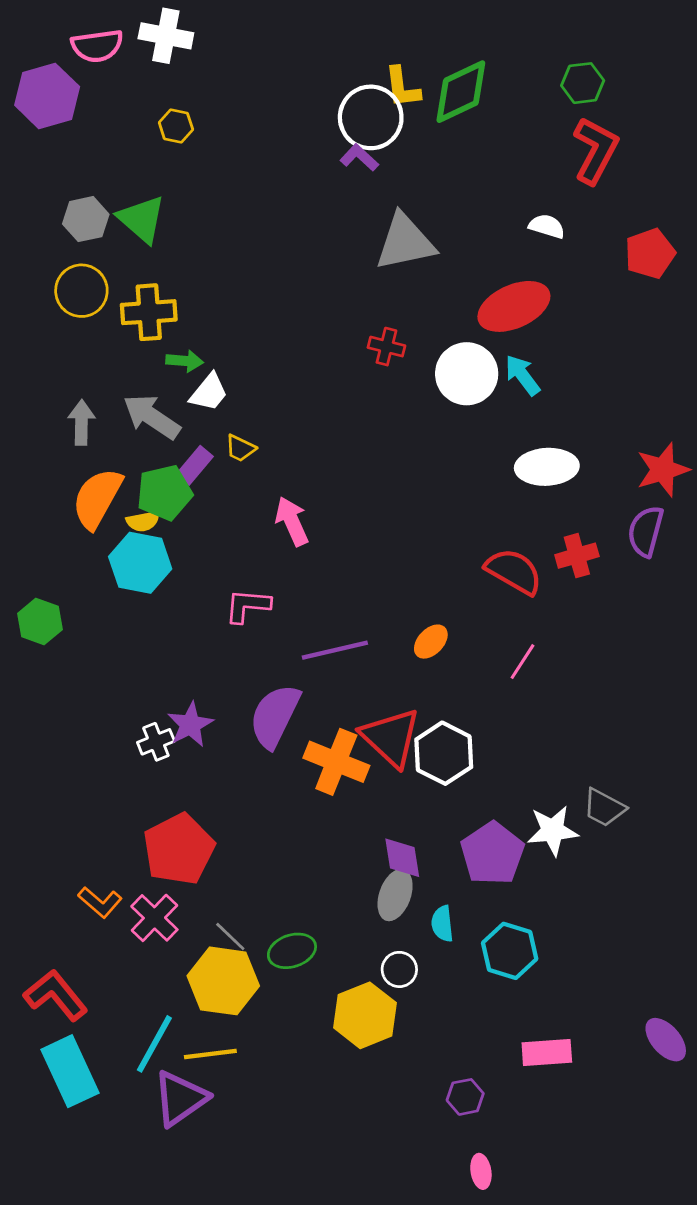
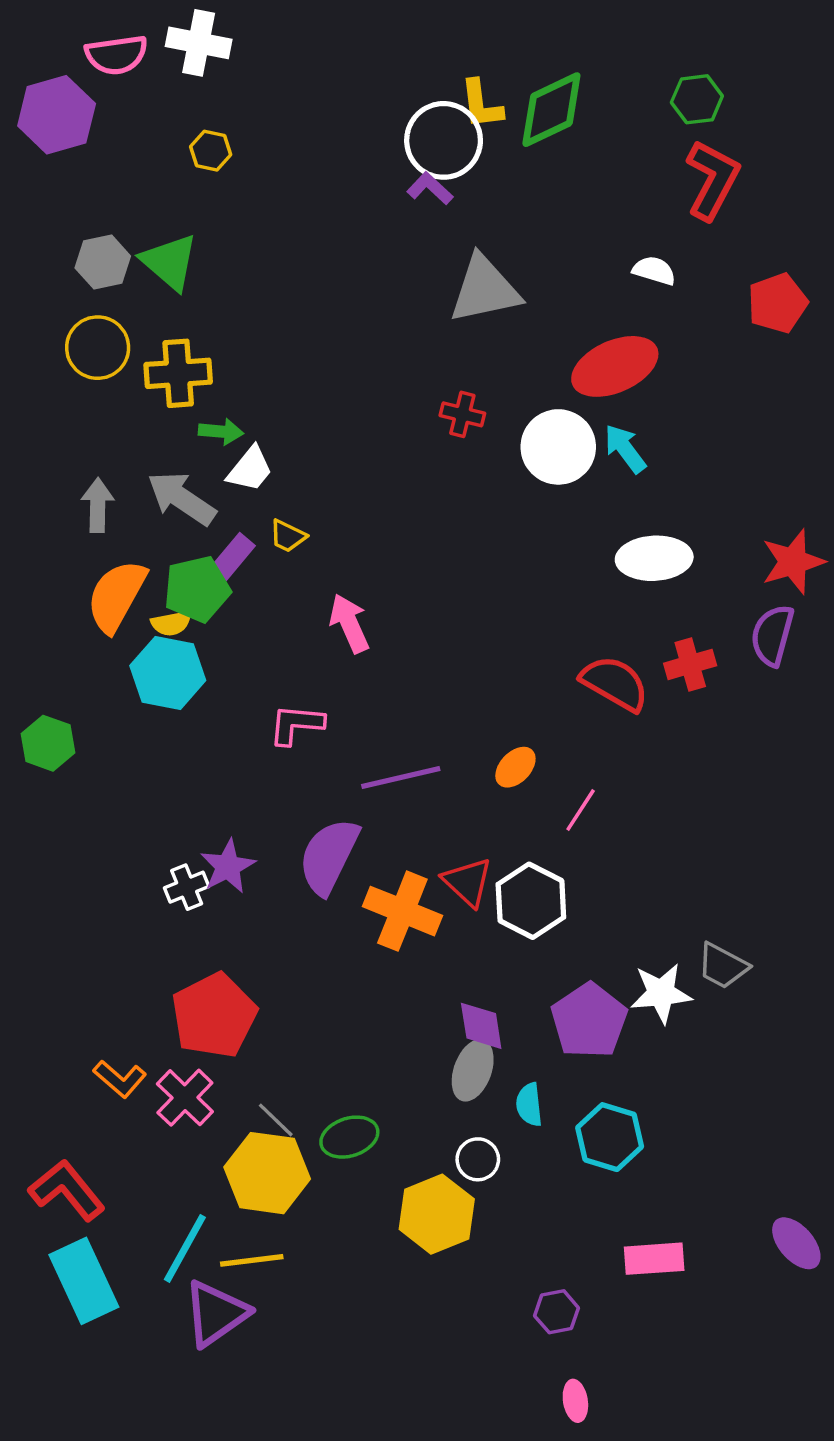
pink line: (522, 662) -> (581, 810), moved
red triangle: (391, 737) -> (468, 882), size x0.7

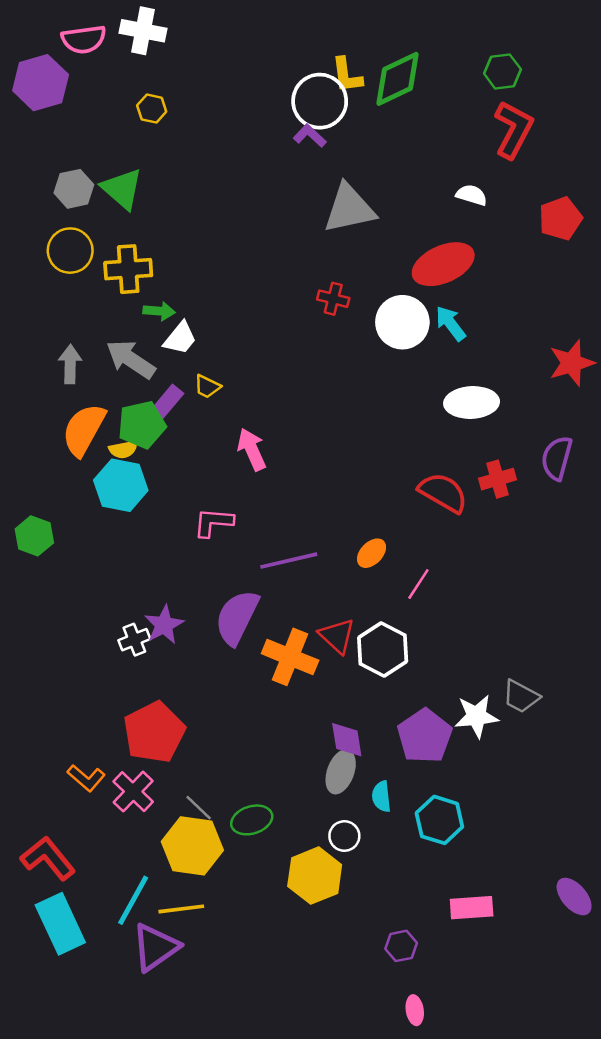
red star: (793, 562) -> (572, 363), moved

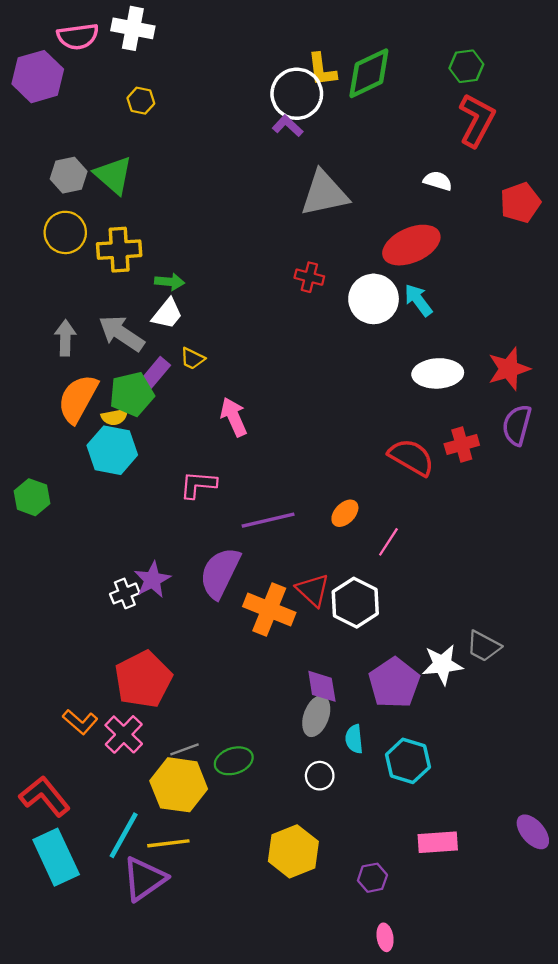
green arrow: (159, 311) -> (170, 282), moved
red star: (572, 363) -> (509, 369), moved
gray line: (199, 808) -> (184, 749), turned -64
yellow hexagon: (315, 876) -> (293, 851), moved

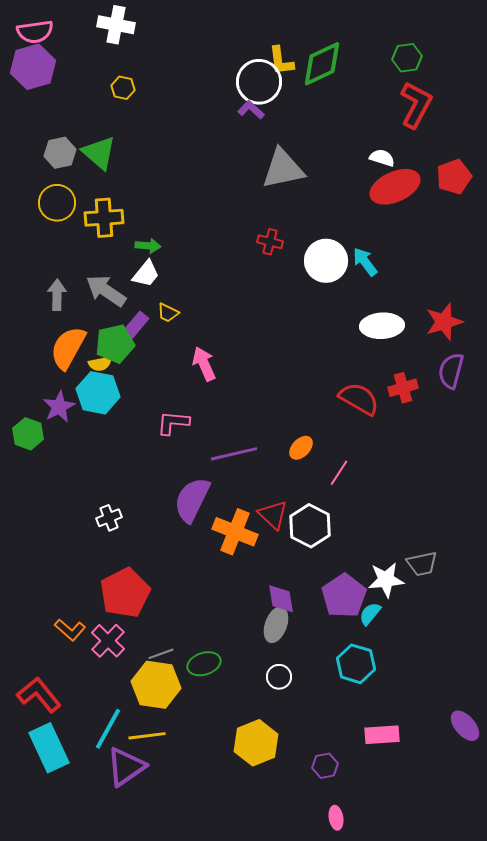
pink semicircle: (78, 36) -> (35, 32), moved
red ellipse: (411, 245) -> (395, 187), moved
purple star: (152, 580) -> (59, 407), moved
gray trapezoid: (484, 646) -> (422, 564), turned -40
cyan semicircle: (354, 739) -> (370, 614), moved, turned 45

